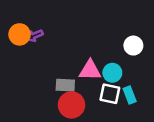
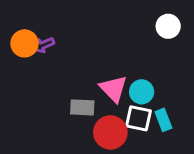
white circle: (133, 46) -> (168, 26), moved
pink triangle: (90, 70) -> (113, 89), turned 45
red circle: (72, 105) -> (110, 132), moved

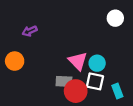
orange circle: (24, 43) -> (15, 61), moved
gray rectangle: (82, 107) -> (64, 81), moved
cyan rectangle: (163, 120) -> (117, 91), moved

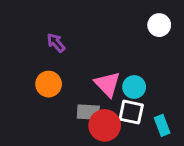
purple arrow: (30, 31) -> (56, 43), moved, turned 72
orange circle: (15, 61) -> (49, 84), moved

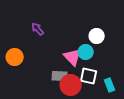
white circle: (159, 25) -> (97, 36), moved
orange circle: (49, 84) -> (15, 57), moved
cyan circle: (134, 87) -> (86, 52), moved

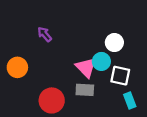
gray rectangle: (60, 76) -> (85, 90), moved
white square: (89, 76) -> (120, 76), moved
red circle: (71, 85) -> (52, 100), moved

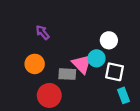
orange circle: (17, 67) -> (35, 64), moved
gray rectangle: (85, 90) -> (67, 74), moved

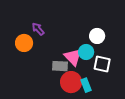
orange circle: (35, 64) -> (24, 43), moved
red circle: (49, 95) -> (71, 82), moved
cyan rectangle: (124, 95) -> (86, 85), moved

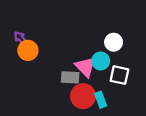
purple arrow: (38, 29) -> (21, 39), moved

